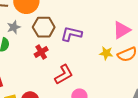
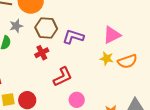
pink triangle: (122, 30) -> (112, 35), moved

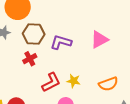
yellow star: (107, 59) -> (73, 81), moved
orange semicircle: (127, 61) -> (108, 84), moved

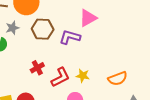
pink triangle: (99, 40) -> (88, 18), moved
red cross: (30, 59) -> (37, 68), moved

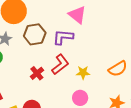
pink triangle: (88, 18) -> (77, 15), turned -42
red L-shape: (60, 77) -> (60, 64), moved

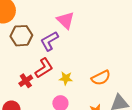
purple L-shape: (63, 37) -> (49, 41), turned -40
red cross: (37, 73) -> (26, 81), moved

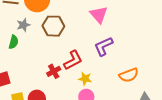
purple L-shape: (49, 41) -> (104, 46), moved
yellow star: (66, 78) -> (85, 79), moved

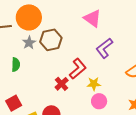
gray star: (23, 25) -> (29, 43), moved

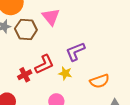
pink triangle: (92, 18) -> (51, 17), moved
yellow star: (94, 84) -> (65, 73), moved

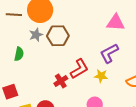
pink triangle: (51, 17) -> (116, 23), moved, turned -42

